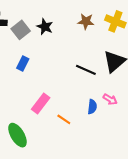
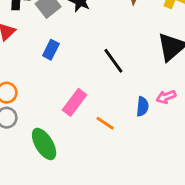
black line: (86, 70) -> (113, 61), moved, turned 30
pink arrow: (110, 99) -> (166, 97), turned 128

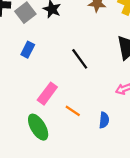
blue semicircle: (142, 107) -> (104, 120), moved
green ellipse: (44, 144) -> (38, 127), moved

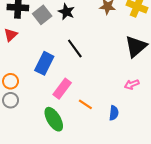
blue rectangle: (28, 50) -> (44, 63), moved, size x1.5
black line: (80, 59) -> (75, 49), moved

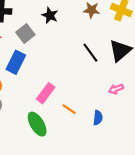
gray square: (42, 15) -> (25, 33), moved
black line: (75, 49) -> (90, 53), moved
blue rectangle: (44, 63) -> (16, 62), moved

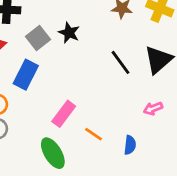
black star: (50, 15) -> (69, 33), moved

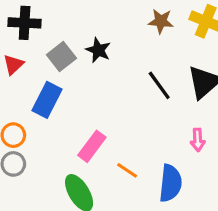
pink arrow: (153, 108) -> (198, 140), turned -72
blue semicircle: (130, 145) -> (170, 183), size x1.6

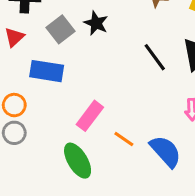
blue rectangle: (47, 100) -> (47, 71), turned 72
blue semicircle: (170, 183) -> (166, 151), turned -48

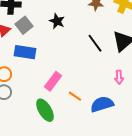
gray square: (61, 29) -> (24, 25), moved
blue semicircle: (166, 151) -> (102, 104), turned -65

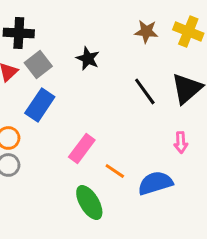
blue rectangle: (25, 52) -> (40, 105), turned -65
green ellipse: (45, 110) -> (89, 202), moved

